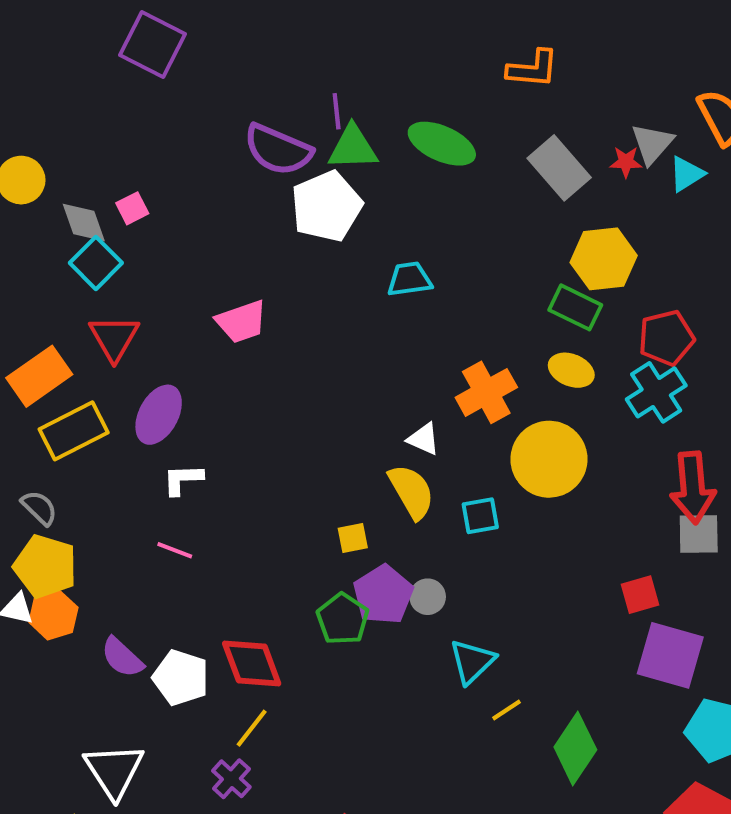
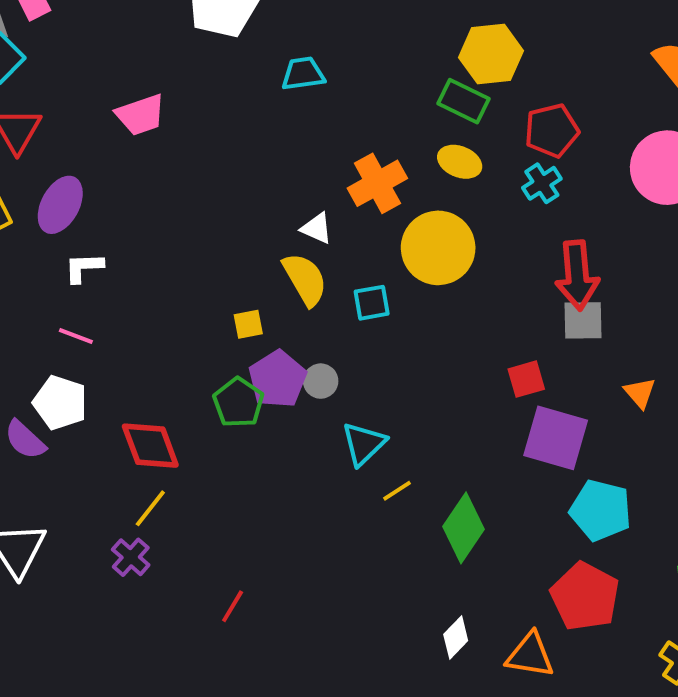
cyan cross: (656, 392) -> (542, 183), size x0.7
white pentagon: (181, 678) -> (60, 403), moved

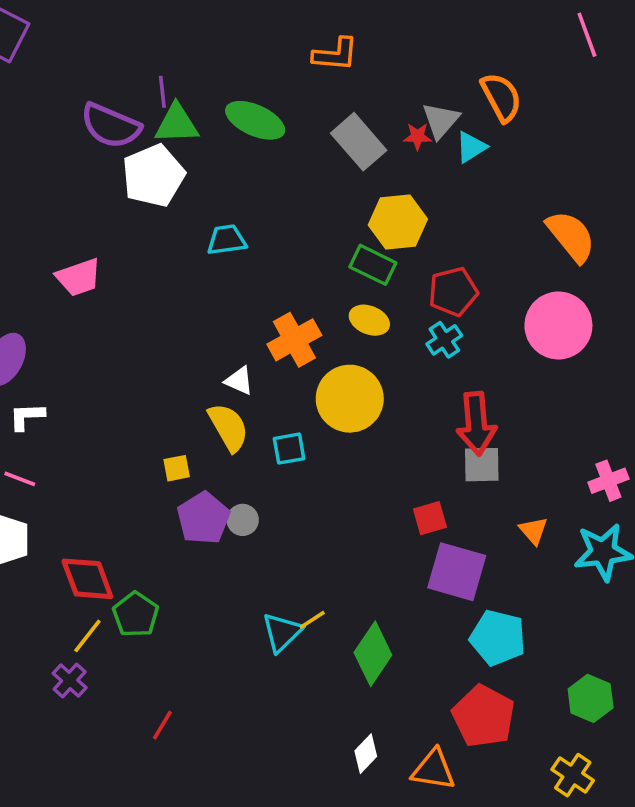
green pentagon: (238, 403) -> (136, 614), moved
cyan triangle: (364, 444) -> (282, 632), moved

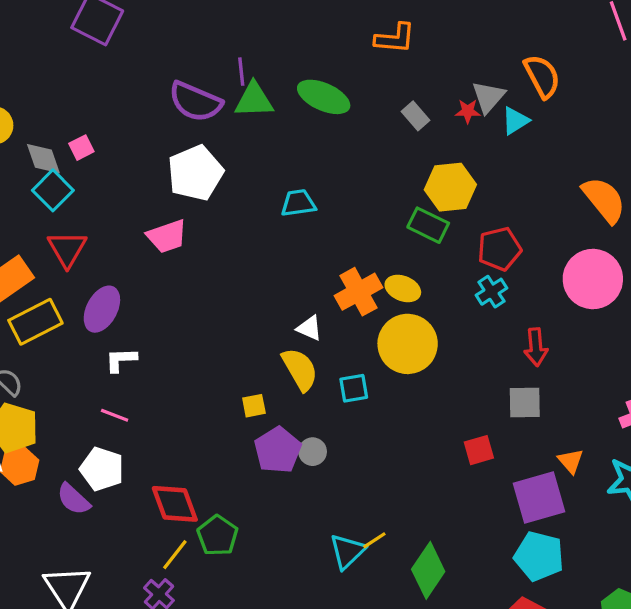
gray rectangle: (359, 142) -> (415, 116), size x0.6
white pentagon: (153, 176) -> (195, 173), moved
yellow ellipse: (369, 320) -> (403, 289), moved
red arrow: (476, 424) -> (536, 347), moved, size x0.7
purple square: (457, 572) -> (539, 498), moved, turned -32

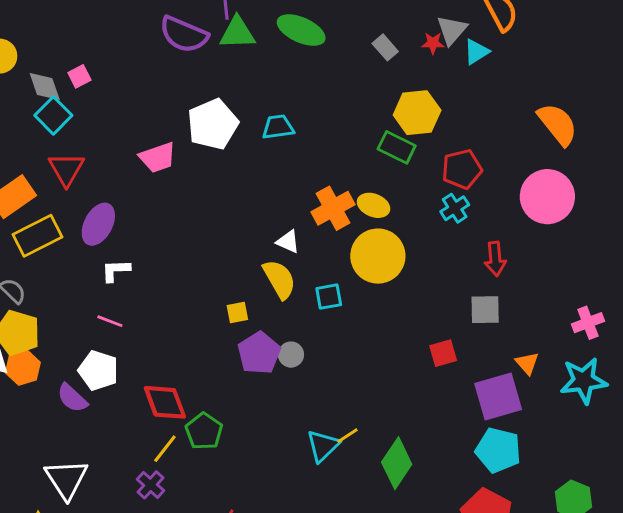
white pentagon: (195, 173) -> (213, 124), moved

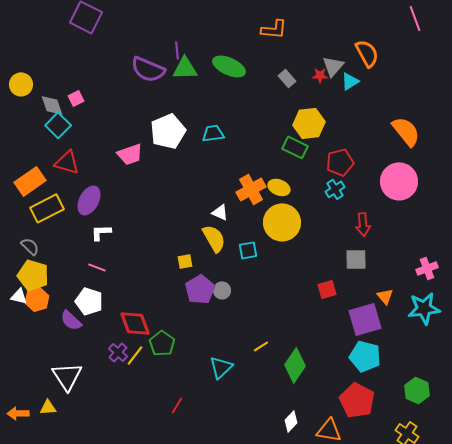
red triangle: (66, 169) -> (67, 162), turned -44
cyan triangle: (323, 446) -> (221, 367), moved
purple cross: (150, 485) -> (118, 352), moved

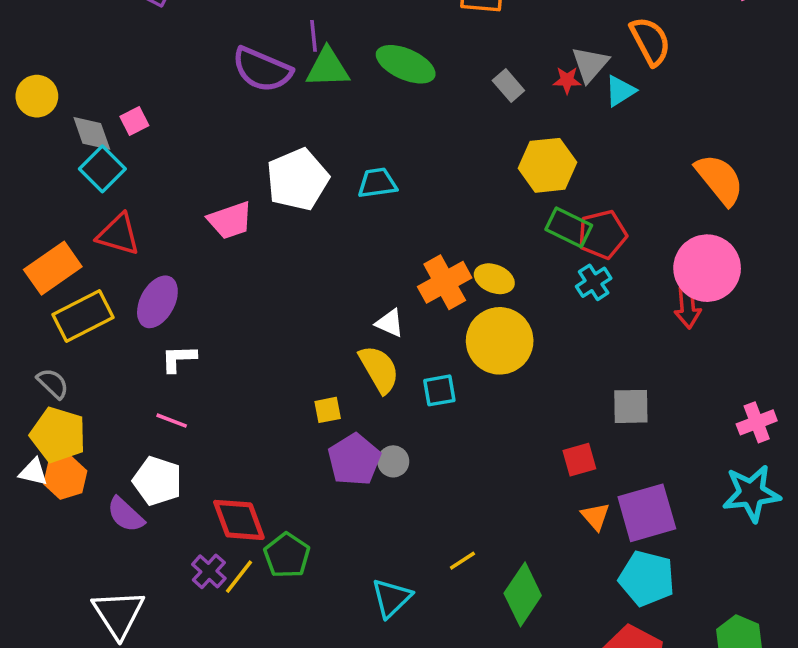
green rectangle: (295, 147) -> (569, 227), moved
red arrow: (363, 224) -> (688, 307), moved
orange triangle: (385, 296) -> (595, 516), moved

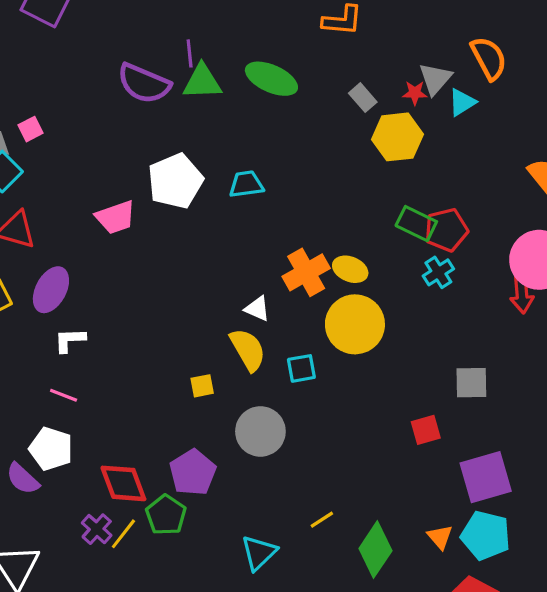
yellow hexagon: (547, 165) -> (397, 137), moved
purple pentagon: (354, 460) -> (193, 472), moved
gray circle: (393, 461) -> (260, 431), size x1.8
orange triangle: (595, 516) -> (440, 537), moved

